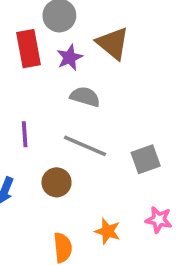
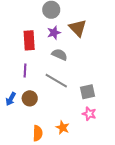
red rectangle: (29, 49) -> (29, 40), moved
brown circle: (57, 182) -> (30, 98), moved
pink star: (159, 220) -> (89, 114), moved

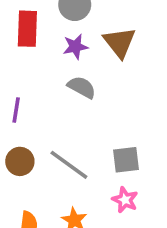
red rectangle: (29, 40) -> (27, 29), moved
gray line: (56, 81) -> (69, 165), moved

